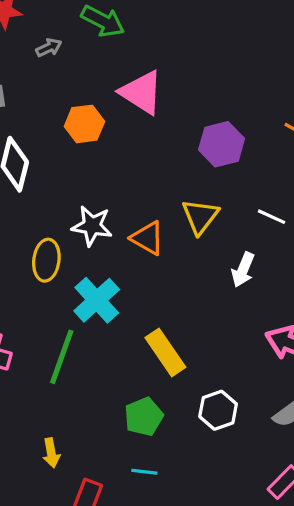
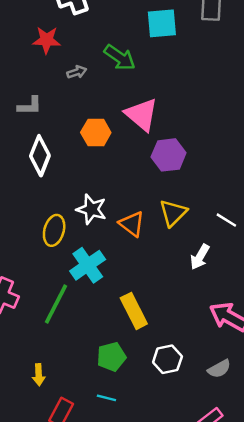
purple hexagon: (222, 144) -> (169, 155), moved

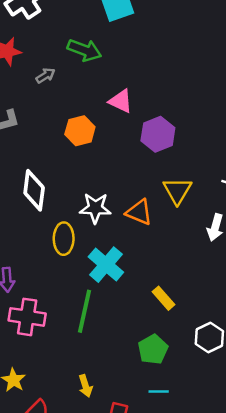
pink triangle: (142, 115) -> (121, 101), size x0.7
white diamond: (40, 156) -> (34, 190), moved
yellow rectangle: (134, 311) -> (164, 298), size x0.7

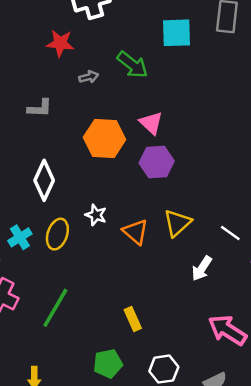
orange hexagon: (80, 131) -> (104, 138), size x1.4
purple hexagon: (158, 134) -> (157, 162), moved
white star: (95, 208) -> (96, 215), size x0.7
cyan cross: (106, 265) -> (20, 237), moved, size x0.7

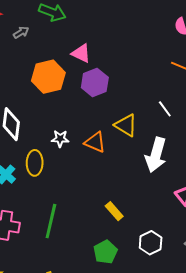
yellow triangle: (177, 223) -> (126, 125), turned -30
white line: (230, 233) -> (165, 109), moved, turned 36
white arrow: (202, 268) -> (156, 155), size x1.6

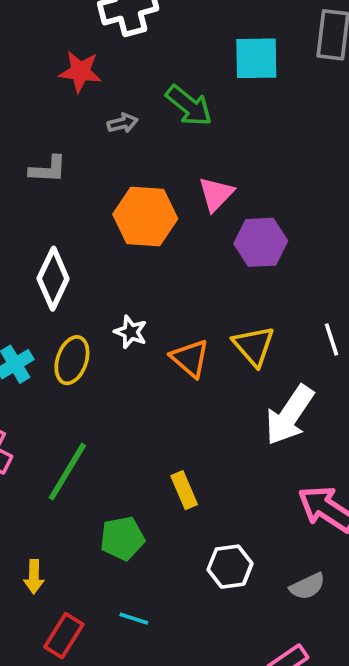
pink triangle: (81, 53) -> (216, 194), turned 30
purple hexagon: (95, 82) -> (261, 242), moved
green pentagon: (105, 252) -> (122, 538), moved

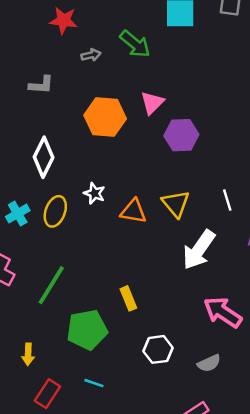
orange triangle: (190, 358) -> (133, 211), turned -32
green pentagon: (122, 538) -> (87, 330), size x1.4

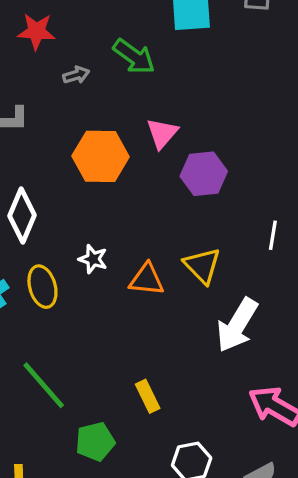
white line: (227, 200) -> (273, 235), moved, turned 30
yellow ellipse: (55, 211) -> (42, 287), turned -32
green line: (51, 285) -> (44, 385), turned -69
green pentagon: (87, 330) -> (95, 442), size x0.7

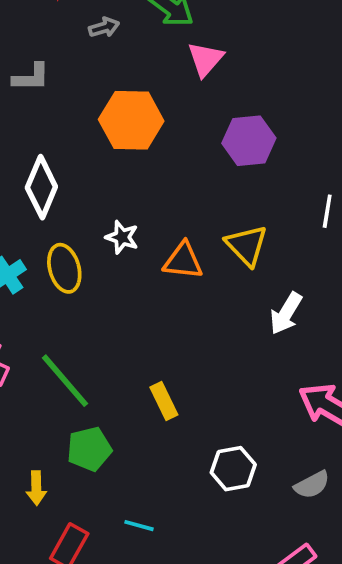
pink triangle: (162, 133) -> (205, 59), moved
white arrow: (237, 325) -> (286, 313), size x0.7
yellow rectangle: (148, 396) -> (164, 401), moved
green pentagon: (95, 442) -> (89, 449), moved

